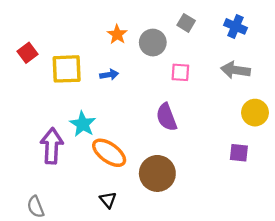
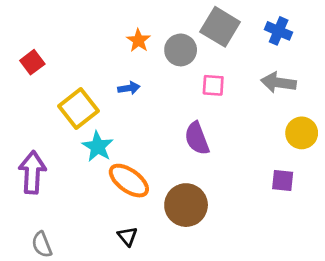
gray square: (186, 23) -> (220, 27), size x1.8
yellow square: (67, 69) -> (79, 108), moved, turned -36
purple arrow: (52, 146) -> (32, 172), moved

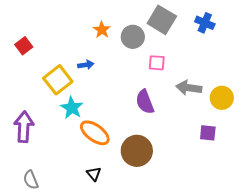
gray arrow: (279, 83) -> (189, 88), moved
blue arrow: (129, 88) -> (86, 65), moved

